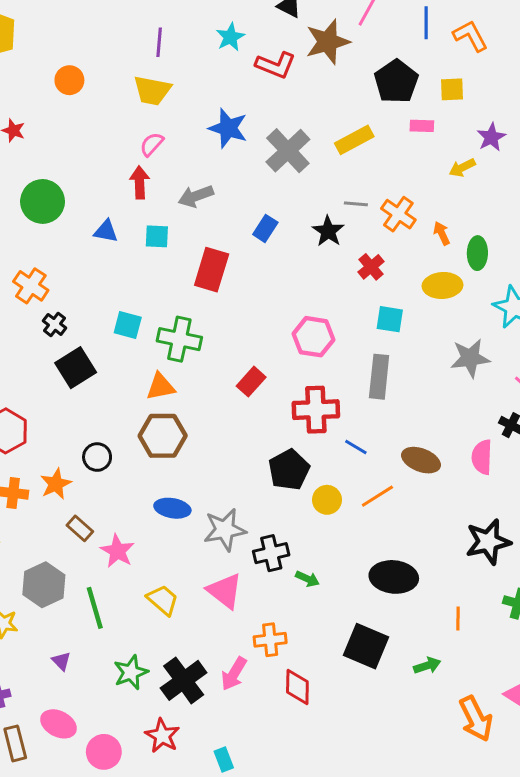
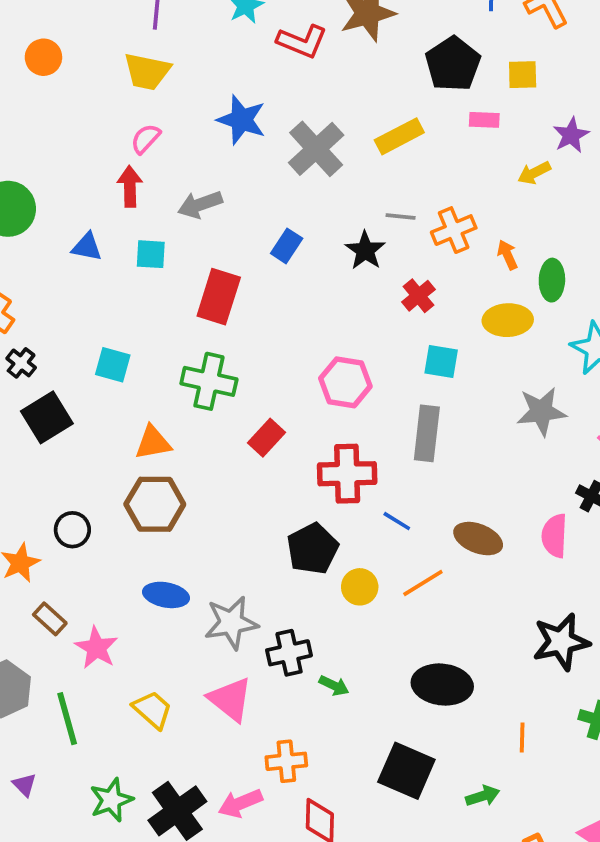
orange cross: (398, 214) -> (454, 230), turned 32
green cross: (179, 339) -> (209, 381), moved
pink arrow: (234, 674) -> (240, 803), turned 36

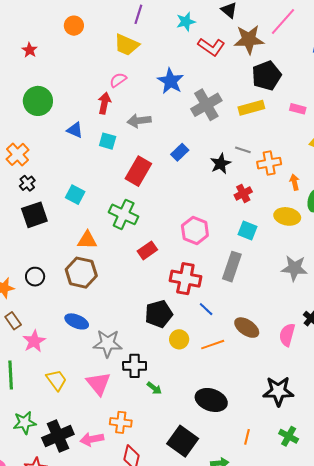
black pentagon: (453, 64) -> (266, 76), moved

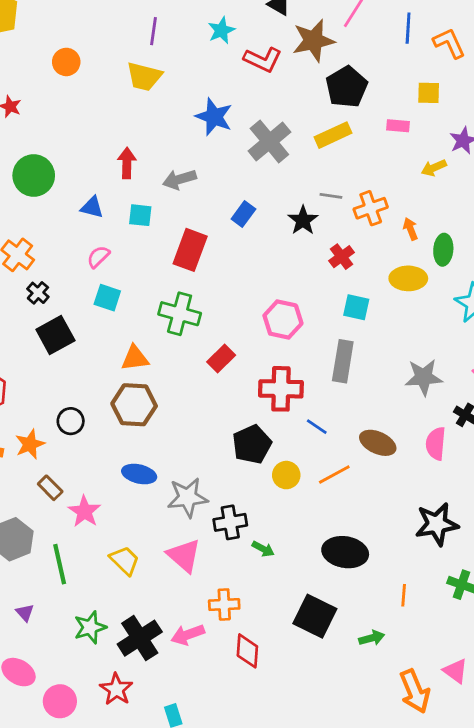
pink semicircle: (118, 80) -> (98, 257), moved
gray star: (294, 268) -> (424, 377), moved

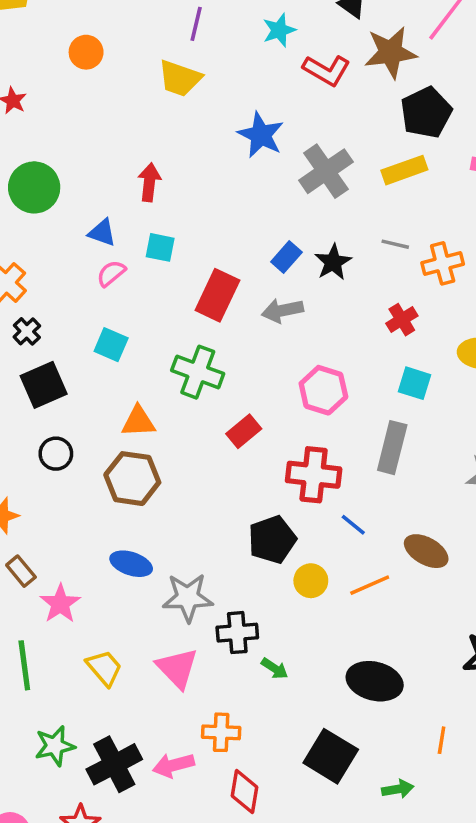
gray arrow: (179, 179) -> (282, 311), moved
black star: (303, 220) -> (333, 262), moved
pink semicircle: (98, 257) -> (111, 273), moved
black circle: (71, 421) -> (56, 454), moved

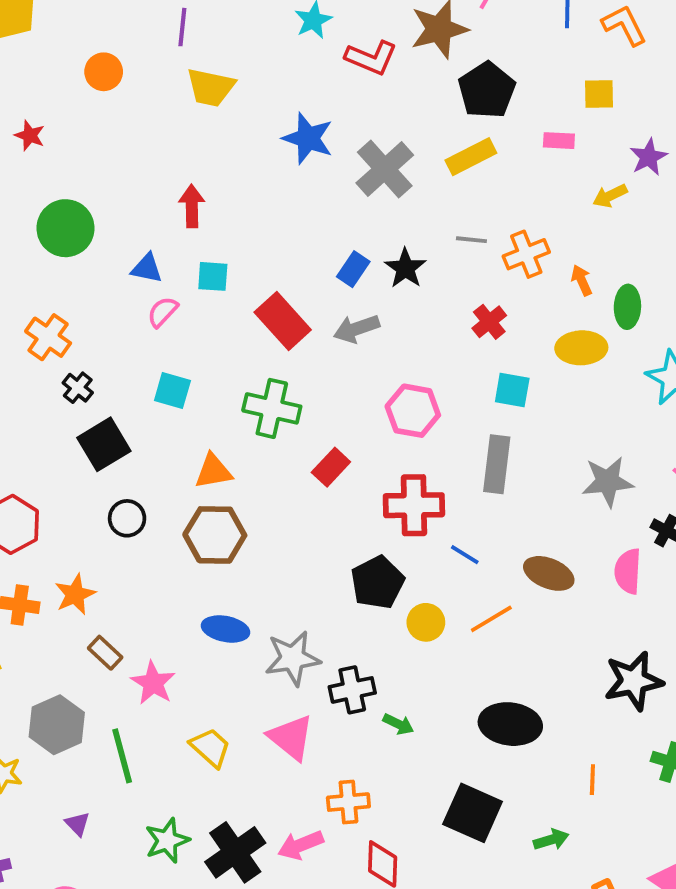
purple line: (196, 24) -> (182, 27), moved
red rectangle: (217, 295) -> (283, 321), turned -60

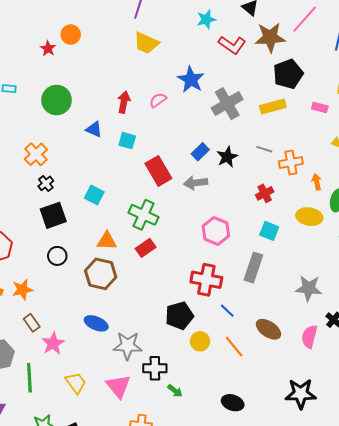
orange circle: (104, 72) -> (71, 35), moved
pink semicircle: (163, 312) -> (158, 100), moved
red rectangle: (331, 467) -> (146, 248), moved
orange line: (491, 619) -> (234, 347), turned 70
black ellipse: (510, 724) -> (233, 403), size x0.7

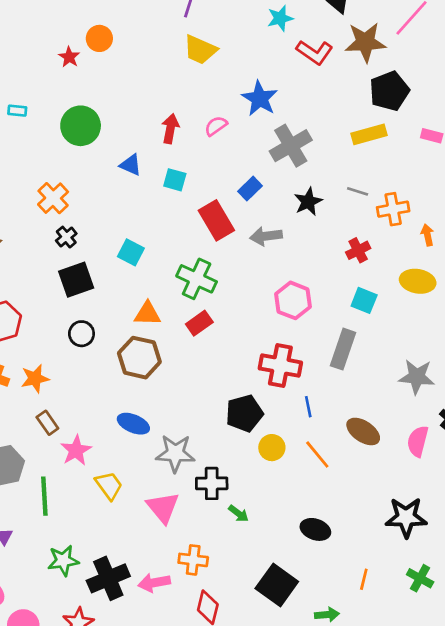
gray cross: (227, 104) -> (291, 146), moved
blue rectangle: (200, 152) -> (250, 189), moved
blue line: (227, 311) -> (308, 407), turned 35
yellow trapezoid: (76, 383) -> (109, 486), moved

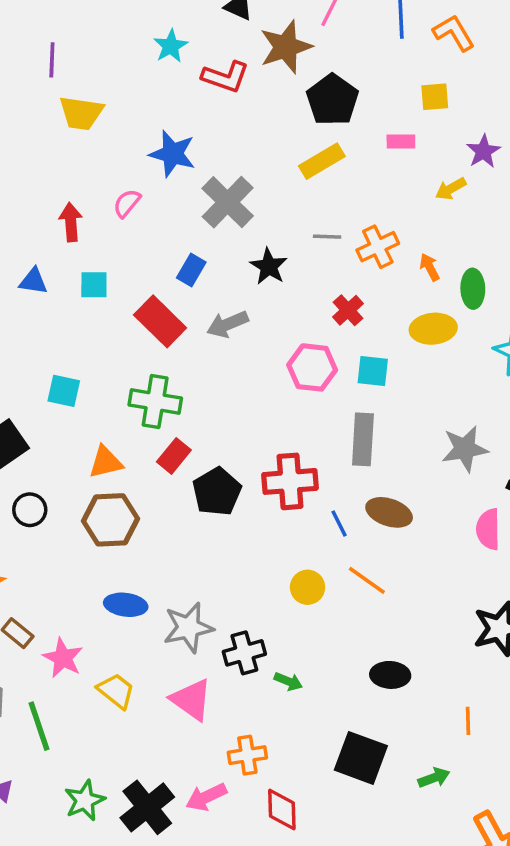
pink hexagon: (293, 300) -> (312, 367), moved
black pentagon: (244, 413) -> (217, 492), moved
brown ellipse: (363, 431) -> (389, 512), moved

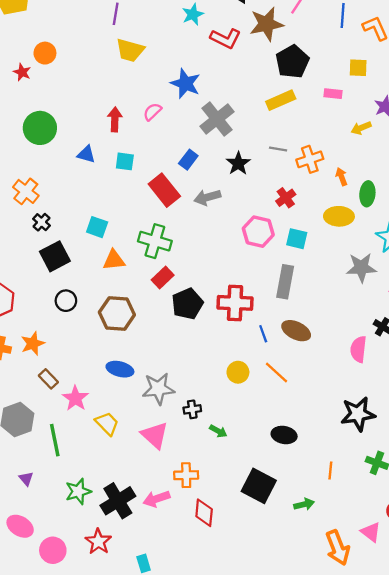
gray star: (465, 449) -> (361, 268), moved
orange triangle: (106, 462) -> (114, 260), moved
black cross: (244, 653) -> (192, 409), size x0.7

